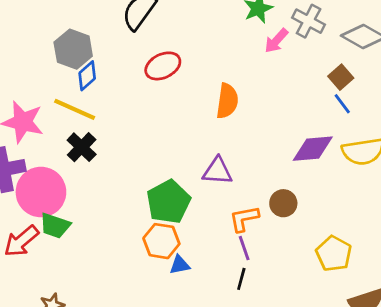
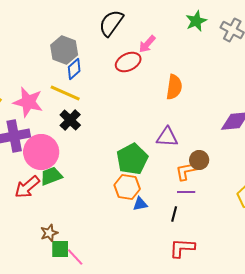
pink arrow: (276, 41) -> (147, 44), moved
brown circle: (283, 203) -> (199, 160), moved
green trapezoid: (55, 226) -> (51, 176), turned 140
purple line: (244, 248) -> (186, 192), turned -72
black line: (241, 279) -> (174, 214), moved

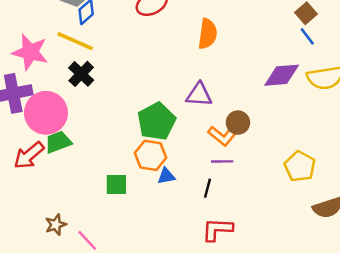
orange L-shape: (186, 171) -> (222, 136), turned -130
brown star: (49, 233) -> (56, 225), moved
green square: (60, 249) -> (116, 185), moved

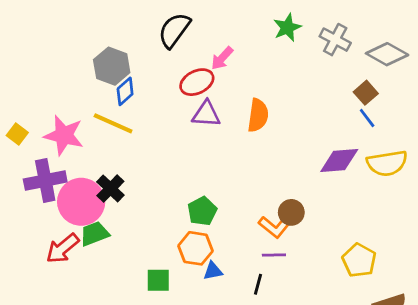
black cross: (81, 74) -> (110, 188), moved
purple triangle: (199, 95) -> (206, 114), moved
green pentagon: (157, 121) -> (202, 211), size x0.7

